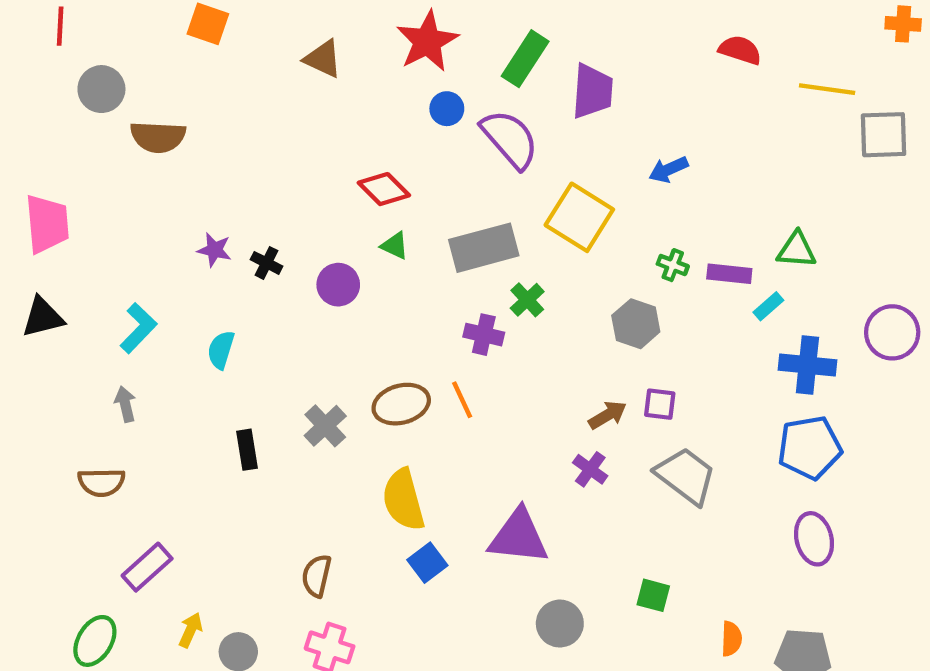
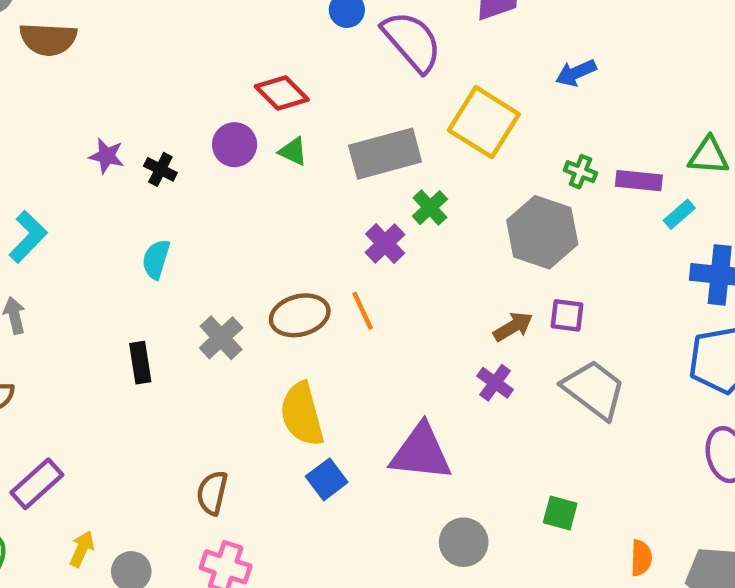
purple circle: (338, 285) -> (235, 145), moved
gray hexagon: (636, 324) -> (542, 232), size x1.4
purple cross: (484, 335) -> (385, 243), turned 33
cyan semicircle: (221, 350) -> (156, 259), moved

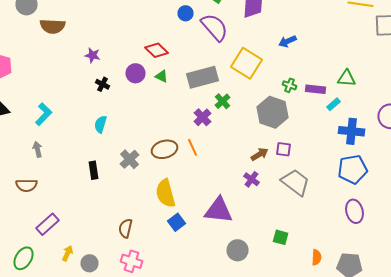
purple star: (107, 156) -> (92, 55), moved

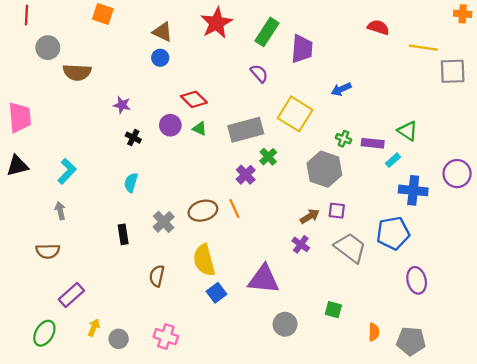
blue circle: (186, 13) -> (160, 58), moved
purple semicircle: (214, 27) -> (259, 73), size x0.6
green triangle: (346, 78) -> (408, 131), turned 30
blue pentagon: (352, 169) -> (393, 233), moved
brown semicircle: (126, 228) -> (157, 276), moved

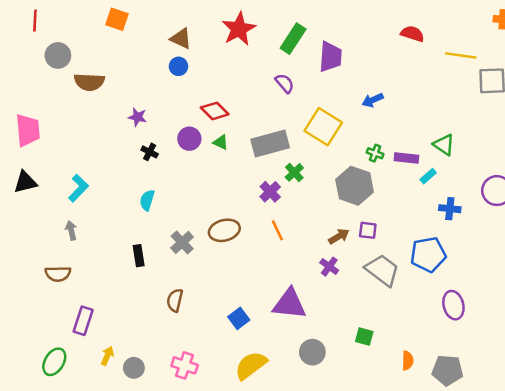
blue cross: (413, 190) -> (450, 209), size x0.7
orange line: (234, 208) -> (277, 230), moved
yellow semicircle: (204, 260) -> (251, 365), moved, turned 68
purple rectangle: (71, 295) -> (83, 321), turned -30

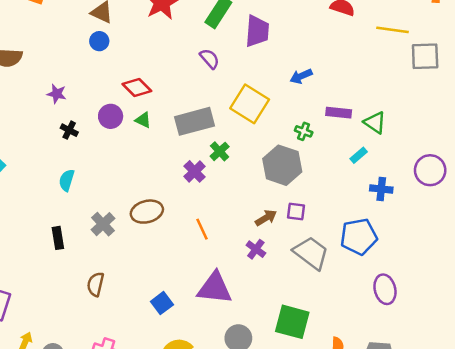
purple rectangle: (406, 158) -> (339, 113), moved
orange line: (277, 230) -> (202, 229), moved
green square: (364, 336) -> (292, 322), size x1.8

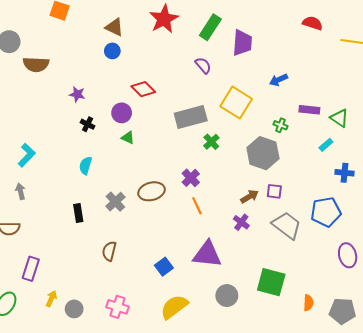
green triangle: (143, 120) -> (128, 138), moved
purple cross: (195, 171) -> (191, 178), moved

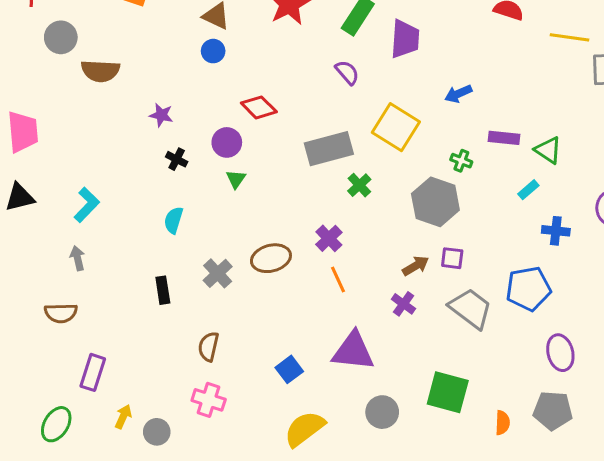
green triangle: (128, 138) -> (236, 179), turned 40
pink cross: (117, 307) -> (209, 400), moved
gray pentagon: (342, 311) -> (553, 411), moved

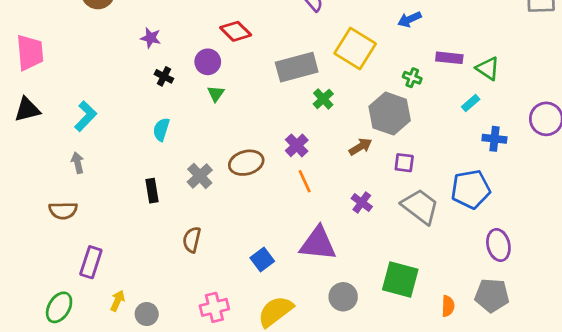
brown arrow: (416, 266) -> (360, 147), moved
pink cross: (209, 400) -> (214, 307), moved, turned -32

